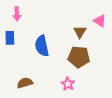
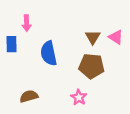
pink arrow: (17, 14) -> (27, 23), moved
pink triangle: (100, 21) -> (116, 37), moved

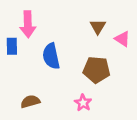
pink arrow: (27, 23) -> (28, 24), size x1.5
brown triangle: (93, 37) -> (98, 27), moved

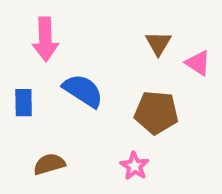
blue rectangle: (12, 46) -> (24, 103), moved
blue semicircle: (51, 56) -> (83, 91), turned 135

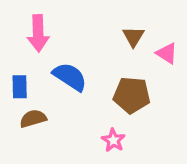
brown semicircle: (49, 164) -> (33, 119), moved

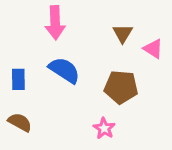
pink arrow: (38, 33) -> (55, 23), moved
brown semicircle: (33, 119) -> (20, 122), moved, turned 45

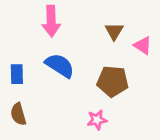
brown semicircle: (20, 122) -> (18, 114), turned -135
pink star: (104, 128) -> (97, 120), turned 30

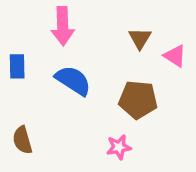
blue rectangle: (17, 74) -> (17, 66), moved

